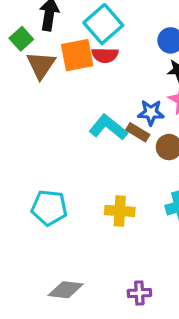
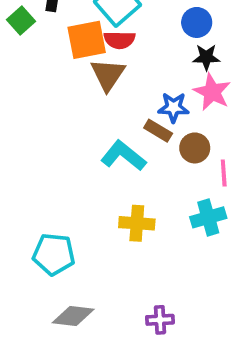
brown triangle: (41, 65) -> (108, 75), moved
cyan L-shape: (108, 127) -> (123, 156), moved
cyan pentagon: (49, 208) -> (54, 254), moved

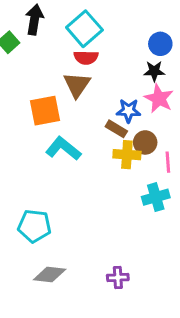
blue circle: (197, 22) -> (160, 44), moved
orange square: (87, 40) -> (45, 111), moved
cyan L-shape: (123, 156) -> (63, 149), moved
yellow cross: (137, 223) -> (127, 155), moved

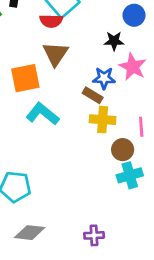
red semicircle: (86, 58) -> (51, 21), moved
black star: (154, 71) -> (114, 41), moved
brown circle: (145, 142) -> (123, 150), moved
cyan cross: (156, 197) -> (130, 175), moved

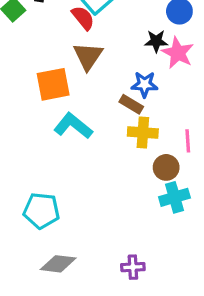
red semicircle: (51, 21) -> (83, 18), turned -130
pink star: (133, 67) -> (178, 53), moved

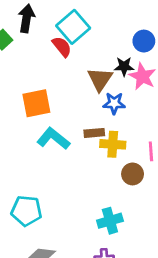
brown triangle: (88, 56) -> (100, 79), moved
brown rectangle: (131, 104) -> (94, 133), moved, turned -36
cyan cross: (174, 197) -> (110, 221), moved

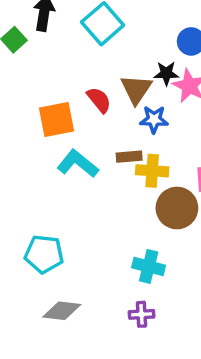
red semicircle: (62, 47) -> (99, 100), moved
brown circle: (133, 174) -> (177, 208), size x1.5
cyan cross: (110, 221) -> (149, 266), turned 30

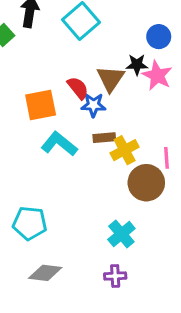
blue star: (154, 119) -> (93, 105), moved
yellow cross: (152, 171) -> (125, 150), turned -32
cyan cross: (149, 266) -> (121, 234), turned 36

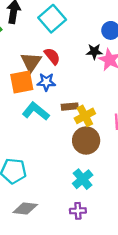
brown triangle: (111, 79) -> (31, 62), moved
red semicircle: (78, 88) -> (52, 56), moved
blue star: (93, 105) -> (46, 82), moved
brown circle: (146, 183) -> (86, 141), moved

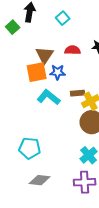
cyan square: (52, 19) -> (63, 18), size x0.6
red semicircle: (52, 56) -> (73, 50), moved, turned -49
purple cross: (78, 211) -> (85, 182), size x1.5

